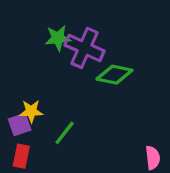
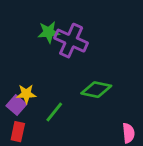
green diamond: (114, 75) -> (96, 90), moved
purple square: (20, 125) -> (16, 105), turned -30

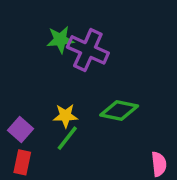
yellow star: (26, 94) -> (65, 116), moved

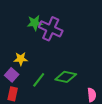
green diamond: (119, 110) -> (66, 77), moved
yellow star: (65, 116) -> (21, 59), moved

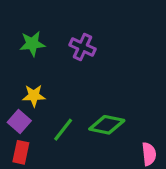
green star: (35, 23) -> (32, 44), moved
purple cross: (51, 29) -> (82, 47), size x0.7

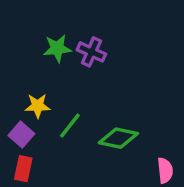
green star: (32, 44) -> (57, 48), moved
green line: (63, 130) -> (70, 126), moved

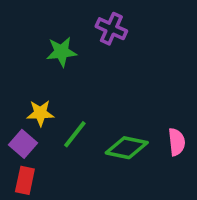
purple cross: (91, 52) -> (111, 29), moved
pink semicircle: (165, 170) -> (177, 142), moved

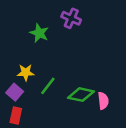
green star: (61, 52) -> (39, 33), turned 30
pink semicircle: (177, 142) -> (103, 101), moved

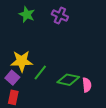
green star: (39, 33) -> (27, 14), moved
yellow star: (26, 72) -> (22, 61), size x1.5

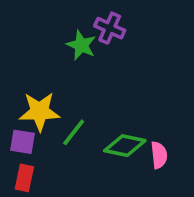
green star: (27, 14) -> (81, 45), moved
purple square: (12, 78) -> (23, 142), turned -32

